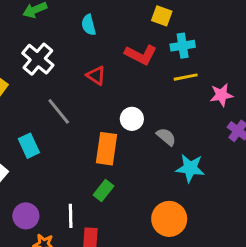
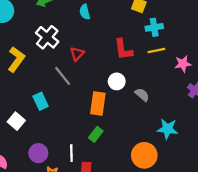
red L-shape: (141, 55) -> (123, 49), moved, turned 55
red triangle: (96, 76) -> (77, 54), moved, turned 40
cyan star: (190, 168) -> (167, 129), moved

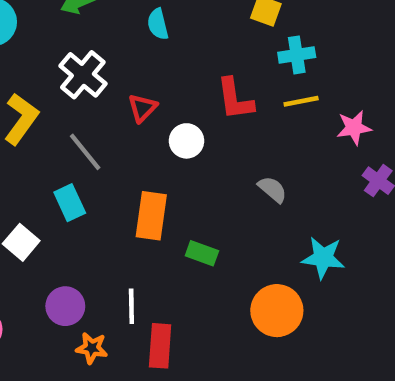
gray line: (63, 76) -> (85, 152), moved
white circle: (117, 81) -> (187, 141), moved
orange rectangle: (98, 103) -> (151, 216), moved
green rectangle: (96, 134) -> (202, 253), moved, turned 72

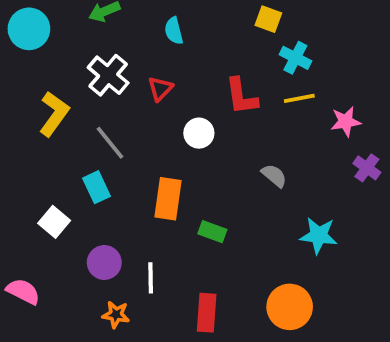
cyan cross: (297, 55) -> (295, 58), turned 36
red triangle: (142, 108) -> (160, 89), moved
purple circle: (65, 306) -> (104, 262), moved
orange circle: (277, 311) -> (290, 307), moved
red rectangle: (160, 346) -> (207, 313), moved

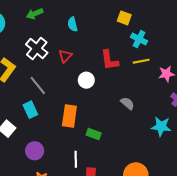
cyan star: (319, 235) -> (161, 127), moved
white line: (151, 278) -> (76, 159), moved

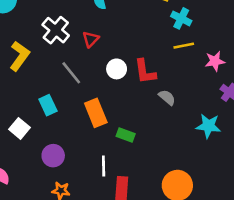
red L-shape: (109, 60) -> (145, 72), moved
gray line: (38, 85) -> (71, 73), moved
orange rectangle: (69, 116) -> (96, 113), turned -30

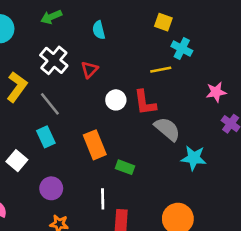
yellow line: (184, 46) -> (161, 70), moved
gray line: (71, 73) -> (50, 104), moved
gray semicircle: (167, 97) -> (167, 129), size x1.5
cyan star: (208, 126) -> (194, 158), moved

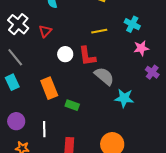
cyan cross: (182, 49) -> (132, 24), moved
white line: (103, 199) -> (44, 129), moved

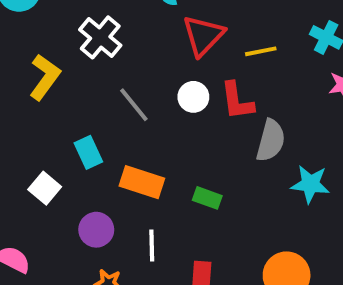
red triangle: (45, 31) -> (203, 35), moved, size x1.6
gray line: (15, 57) -> (134, 105), moved
gray semicircle: (104, 76) -> (271, 140), turned 65
orange rectangle: (49, 88) -> (142, 182), moved, turned -50

